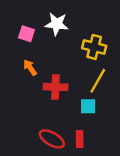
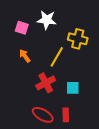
yellow line: (98, 81) -> (57, 57), moved
red cross: (55, 87) -> (46, 83), moved, turned -30

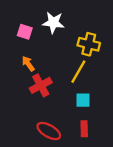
yellow line: (57, 57) -> (78, 72), moved
red cross: (46, 83) -> (41, 85), moved
red rectangle: (66, 115) -> (84, 129), moved

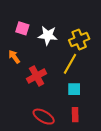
white star: (53, 23) -> (48, 35), moved
yellow cross: (89, 44) -> (79, 39), turned -36
orange arrow: (28, 64) -> (14, 57), moved

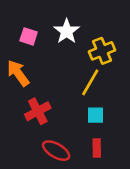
white star: (48, 35) -> (67, 31), moved, turned 30
orange arrow: (14, 57) -> (18, 73), size x1.5
red cross: (37, 76) -> (38, 111), moved

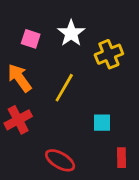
yellow line: (90, 82) -> (64, 88), moved
red cross: (38, 111) -> (18, 120), moved
red rectangle: (97, 148) -> (121, 158), moved

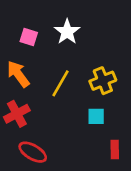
yellow cross: (109, 54) -> (103, 81), moved
red ellipse: (60, 160) -> (33, 152), moved

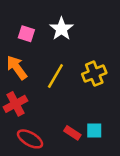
cyan square: (96, 116) -> (94, 130), moved
red rectangle: (115, 149) -> (72, 133), moved, turned -56

